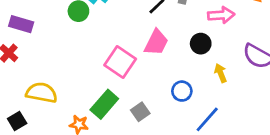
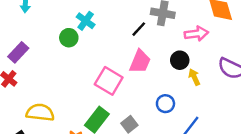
purple rectangle: (21, 24) -> (18, 52), turned -60
yellow arrow: (221, 73) -> (194, 77), moved

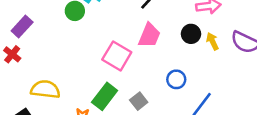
yellow arrow: (194, 77) -> (212, 41), moved

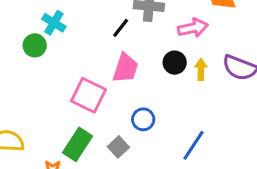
yellow arrow: (212, 41) -> (201, 69), turned 30
blue circle: (176, 79) -> (143, 119), moved

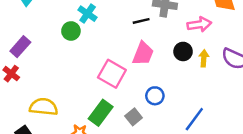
black line: (121, 28) -> (141, 21), turned 35

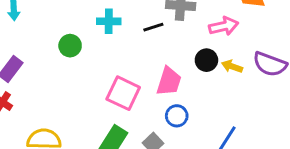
cyan cross: (88, 14) -> (109, 21), moved, turned -30
pink trapezoid: (143, 54) -> (169, 81), moved
yellow arrow: (204, 58) -> (232, 66), turned -70

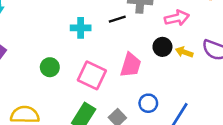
cyan cross: (109, 21) -> (81, 28), moved
green circle: (70, 46) -> (50, 67), moved
blue circle: (177, 116) -> (148, 103), moved

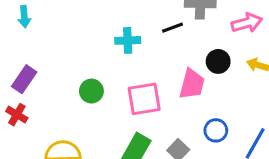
black circle: (162, 47) -> (218, 61), moved
pink square: (92, 75) -> (144, 99), turned -32

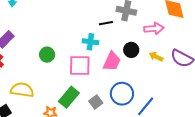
cyan cross: (128, 40) -> (90, 42), moved
blue circle: (216, 130) -> (122, 94), size x1.5

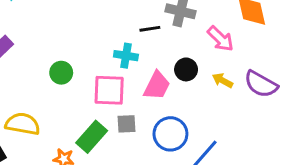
pink arrow: (154, 29) -> (220, 39), turned 48
gray square: (96, 102) -> (127, 124), moved, turned 32

